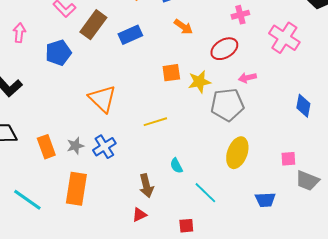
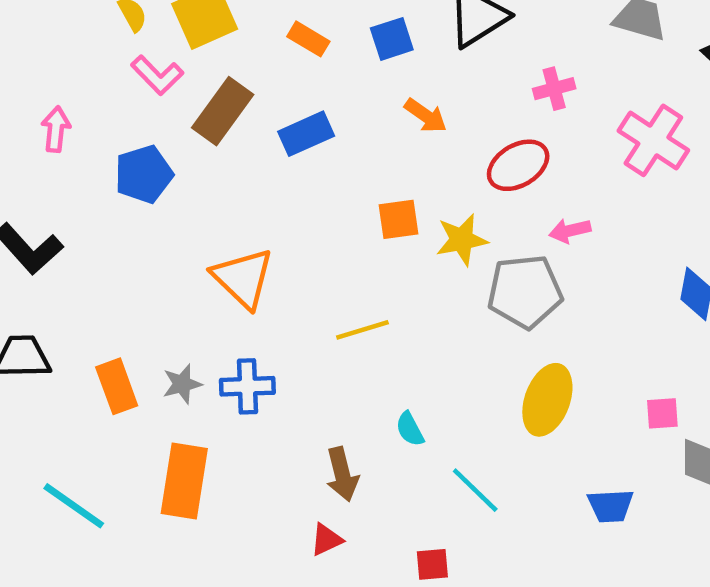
blue cross: (104, 147) -> (247, 386), turned 30

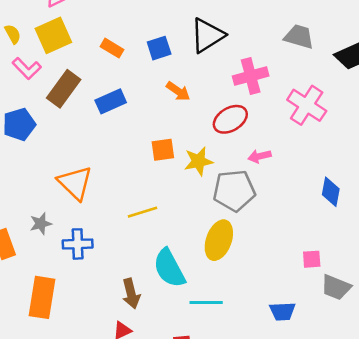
pink cross: (554, 89) -> (251, 76), size x1.5
gray star: (182, 384) -> (41, 224), moved
yellow ellipse: (547, 400) -> (219, 240), moved
cyan semicircle: (410, 429) -> (169, 268), size x2.0
cyan line: (475, 490) -> (206, 302), turned -44

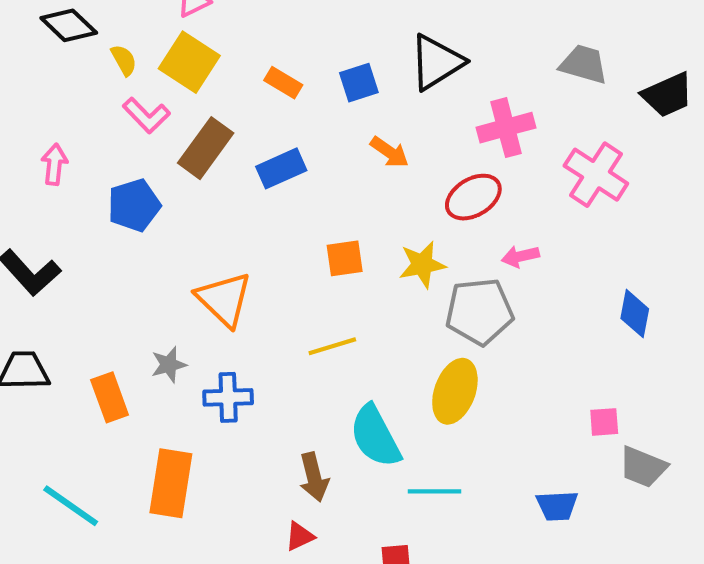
yellow square: (53, 35) -> (189, 62), turned -33
orange square: (163, 150) -> (345, 258), moved

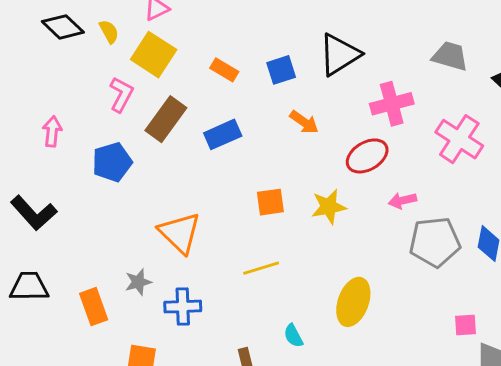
yellow semicircle: (124, 60) -> (109, 32), moved
pink L-shape: (146, 115) -> (121, 95), turned -108
gray pentagon: (479, 312) -> (435, 242), moved
cyan semicircle: (375, 436) -> (293, 336), size x0.5

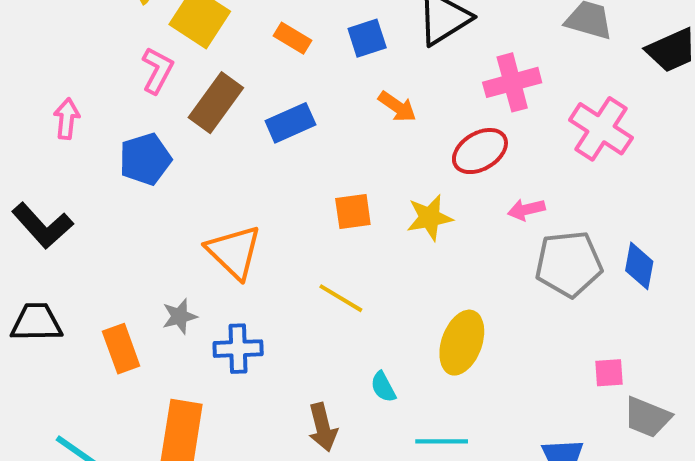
yellow line: (261, 268) -> (341, 298), turned 48

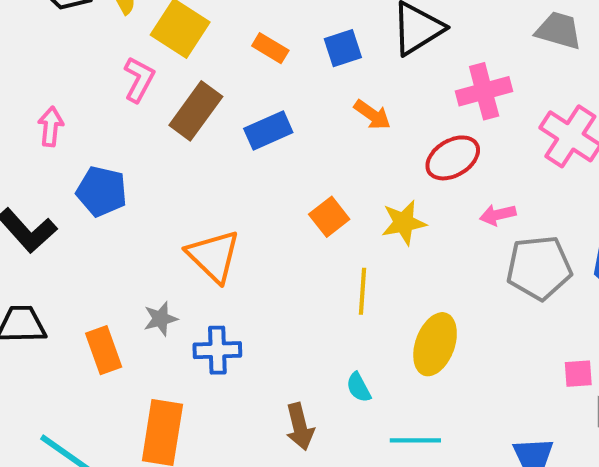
blue pentagon: (145, 159) -> (102, 191), moved, turned 30
orange square: (353, 212) -> (329, 217), turned -30
yellow line: (341, 298) -> (362, 291), moved, turned 63

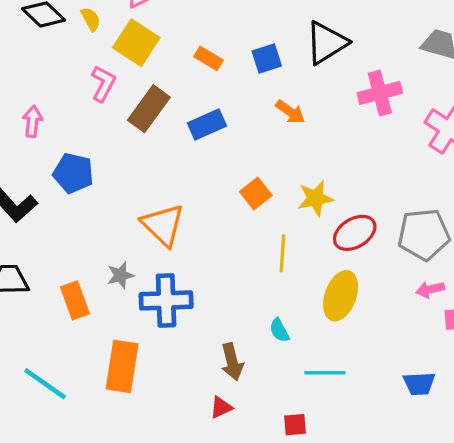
red ellipse: (453, 158) -> (355, 233), moved
pink arrow: (498, 215) -> (430, 289), moved
blue cross: (217, 350) -> (166, 300), size x1.4

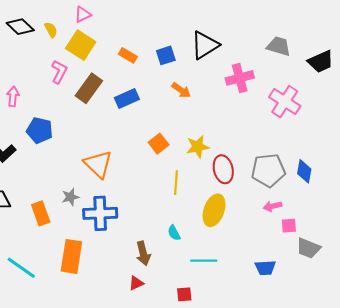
red ellipse: (355, 233) -> (223, 169), turned -72

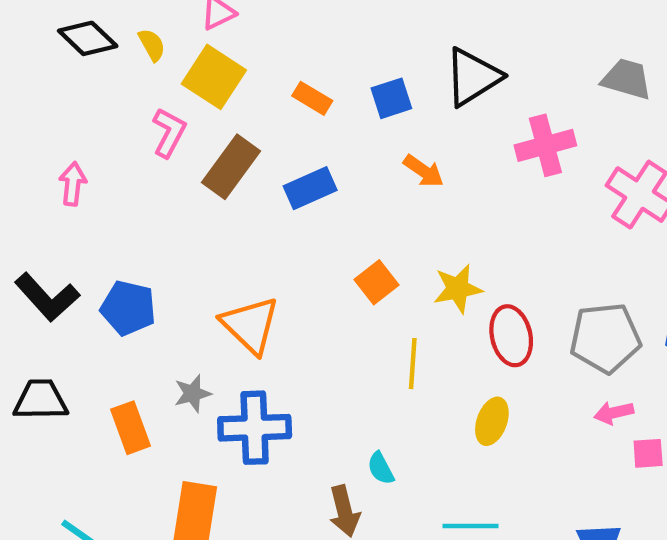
blue pentagon: (40, 130) -> (128, 308), moved
yellow ellipse: (214, 210) -> (492, 421), size x0.7
cyan semicircle: (174, 233) -> (381, 468), moved

